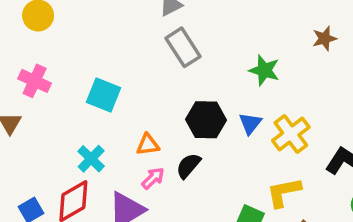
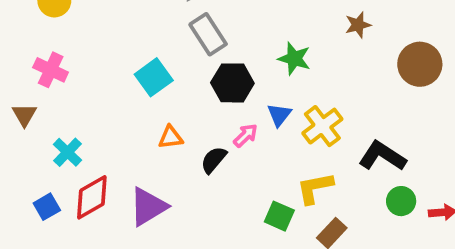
cyan square: (103, 95) -> (154, 77), moved, turned 32
black hexagon: (206, 120) -> (232, 83), moved
cyan cross: (91, 159) -> (67, 152), moved
pink arrow: (153, 178) -> (246, 135), moved

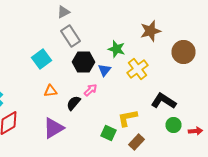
brown star: (358, 25) -> (150, 31), size x1.5
blue triangle: (279, 115) -> (104, 70), moved
yellow cross: (322, 126) -> (138, 69), moved
purple triangle: (148, 207) -> (54, 128), moved

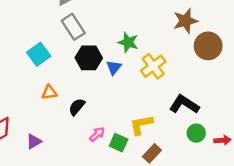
brown star: (150, 31) -> (185, 21), moved
pink arrow: (90, 90) -> (97, 134), moved
purple triangle: (54, 128) -> (34, 141), moved, size x0.6

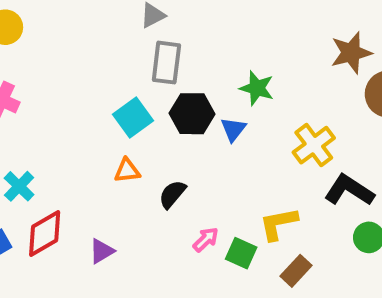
gray rectangle: (73, 27) -> (166, 63), turned 40
cyan square: (39, 54) -> (133, 118), moved
yellow cross: (153, 66) -> (314, 145), moved

